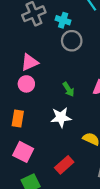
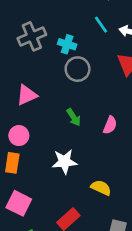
pink circle: (26, 84) -> (19, 136), moved
green arrow: (68, 89) -> (74, 117), moved

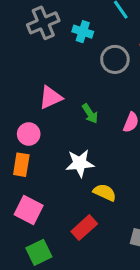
gray circle: (78, 69) -> (115, 59), moved
pink triangle: (27, 95) -> (51, 97), moved
yellow semicircle: (101, 188) -> (105, 192), moved

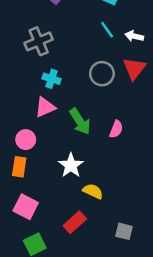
cyan cross: (83, 32) -> (52, 79), moved
green arrow: (90, 114) -> (80, 121), size x1.5
white star: (80, 163) -> (71, 165), turned -30

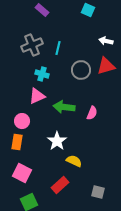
cyan line: (107, 30) -> (58, 48), moved, turned 48
red triangle: (134, 68) -> (106, 66), turned 36
green arrow: (80, 121) -> (64, 107), turned 130

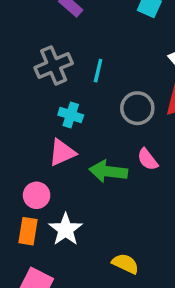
pink semicircle: (92, 113) -> (148, 159), moved, turned 120
white star: (57, 141) -> (66, 229), moved

